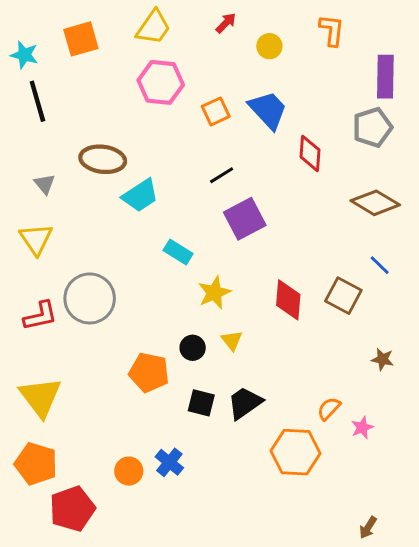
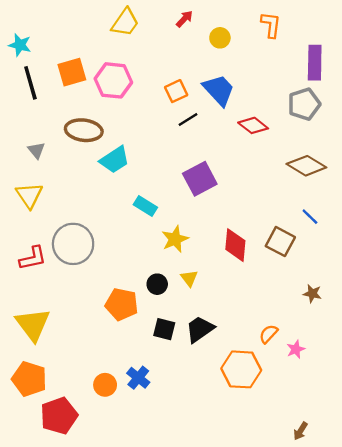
orange square: (81, 39) -> (72, 72), moved
pink hexagon: (161, 82) -> (113, 80), moved
red diamond: (310, 153) -> (253, 125), turned -56
black line: (222, 175) -> (188, 120), moved

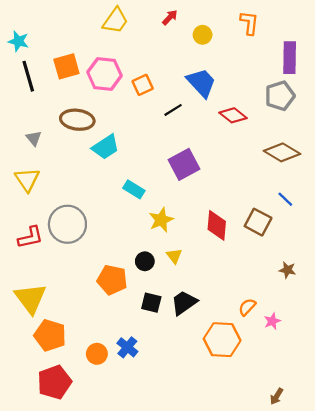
orange square: (176, 91) -> (143, 85), moved
orange pentagon: (29, 379) -> (50, 335), moved

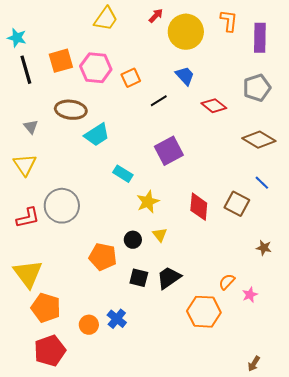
yellow circle: (203, 35) -> (186, 32), size x2.0
purple rectangle: (290, 58) -> (260, 38), moved
blue trapezoid: (201, 83) -> (185, 76), size x0.7

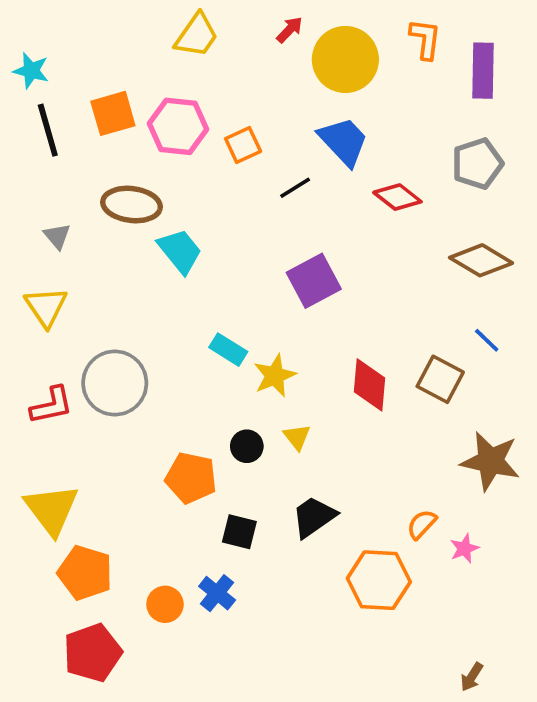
blue trapezoid: (185, 76) -> (343, 141), size x1.4
cyan trapezoid: (97, 135) -> (180, 251), turned -96
cyan rectangle: (123, 174) -> (228, 350), moved
brown star: (264, 248) -> (490, 461), size x2.0
black square: (139, 278) -> (239, 532), moved

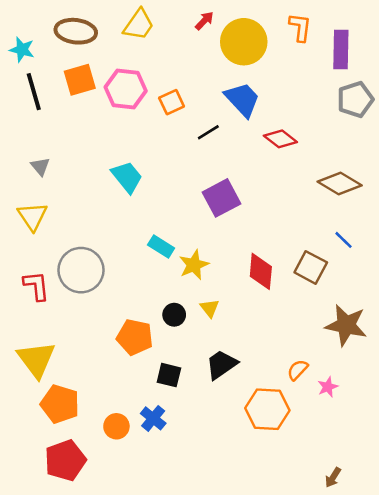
gray pentagon: (477, 164) -> (355, 99), moved
brown ellipse: (132, 205) -> (76, 31), moved
red L-shape: (52, 405) -> (36, 286), turned -84

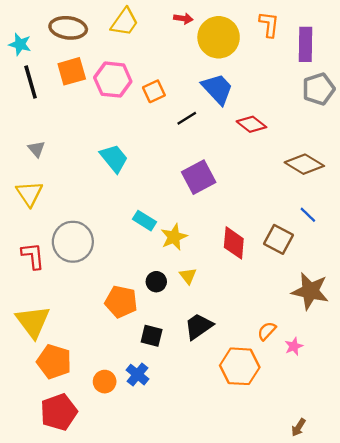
red arrow: (204, 21) -> (183, 18), turned 54

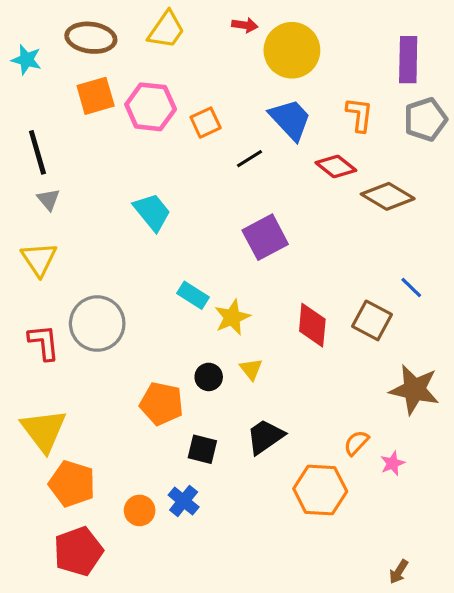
orange L-shape: (269, 24) -> (359, 115), moved
black line: (31, 82) -> (37, 152), moved
brown diamond: (304, 164) -> (388, 196), moved

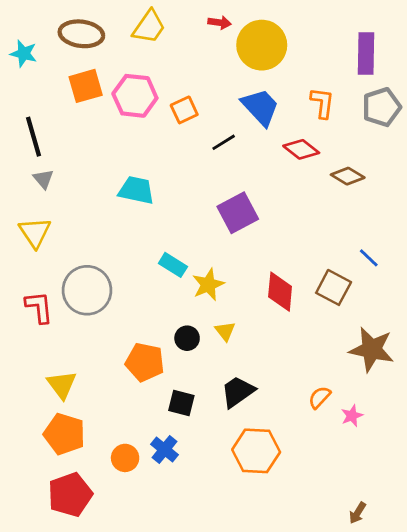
brown diamond: (388, 196) -> (348, 176), size x0.7
cyan trapezoid: (152, 212) -> (136, 190), turned -39
yellow triangle: (44, 430) -> (62, 385), moved, size x0.7
orange hexagon: (320, 490) -> (256, 451), moved

